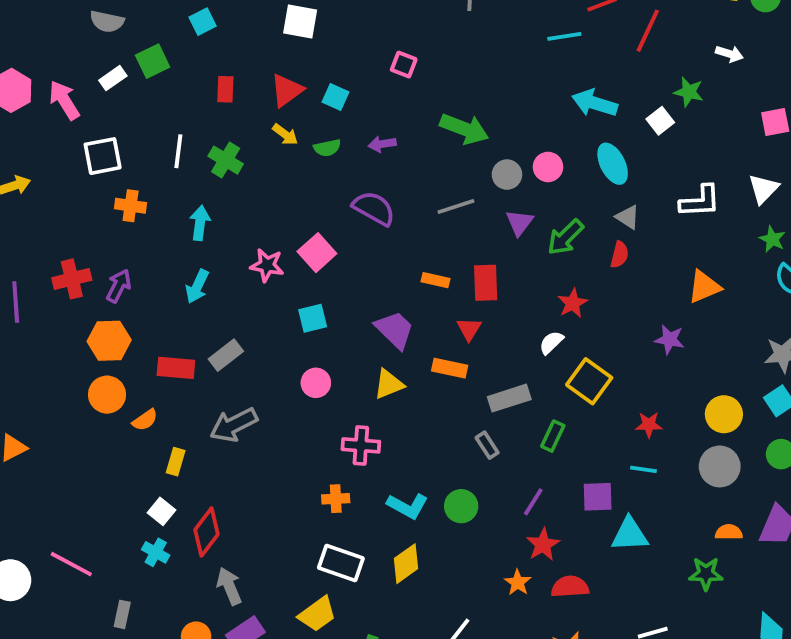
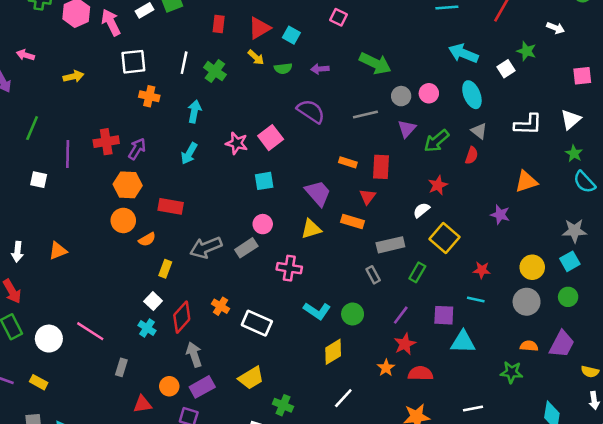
gray rectangle: (226, 355) -> (246, 248), moved
orange cross: (336, 499) -> (220, 306), moved, turned 30
white rectangle: (341, 563) -> (257, 323), moved
yellow diamond: (406, 564) -> (333, 352), moved

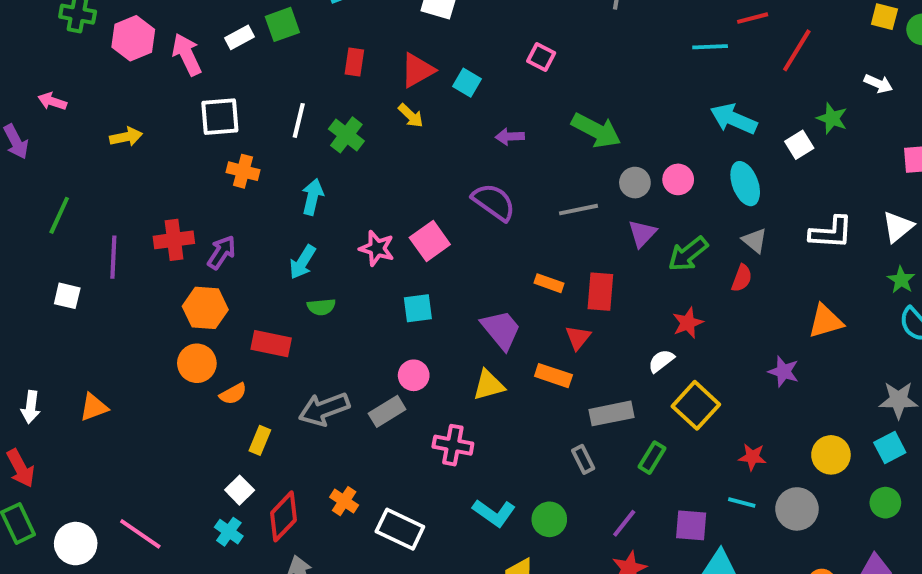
green semicircle: (283, 68) -> (321, 307), moved
gray circle: (527, 302) -> (797, 509), moved

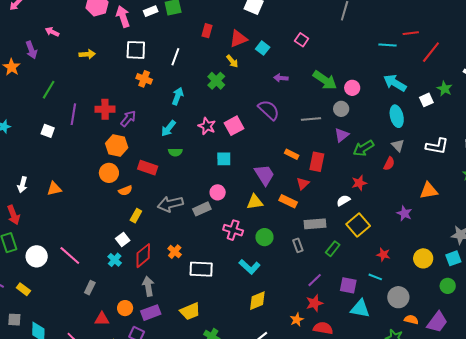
green cross: (346, 135) -> (216, 81), moved
pink circle: (678, 179) -> (352, 88), moved
gray circle: (797, 509) -> (398, 297), moved
green circle: (549, 519) -> (264, 237), moved
white rectangle: (400, 529) -> (201, 269), turned -30

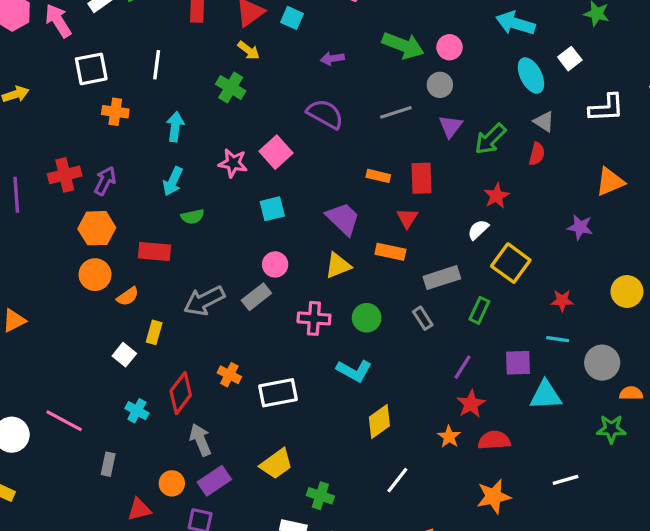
white square: (426, 100) -> (570, 59), moved
white square: (123, 240) -> (124, 355), moved

